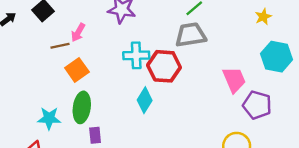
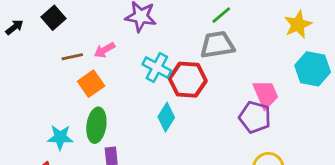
yellow star: (263, 17) -> (298, 25), size x1.5
pink arrow: (78, 32) -> (104, 50), moved, turned 30
cyan cross: (136, 55) -> (157, 67), turned 30
purple pentagon: (257, 105) -> (255, 117), moved

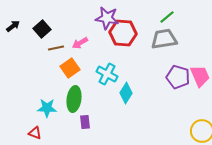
black square: (53, 18) -> (42, 29), moved
cyan cross: (157, 67) -> (107, 74), moved
red hexagon: (188, 80) -> (123, 33), moved
purple pentagon: (255, 117) -> (178, 77), moved

